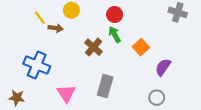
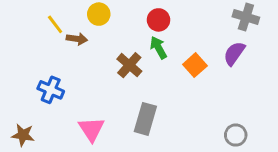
blue cross: (37, 65) -> (51, 90), size x0.7
purple semicircle: (163, 67) -> (234, 53), moved
gray circle: (157, 98) -> (236, 135), moved

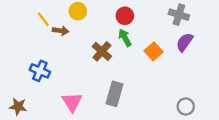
gray cross: (246, 17) -> (179, 15), moved

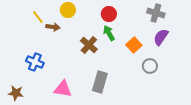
pink triangle: (72, 102) -> (63, 89), turned -48
gray circle: (186, 107) -> (150, 66), moved

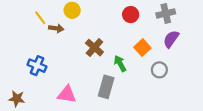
gray cross: (156, 13) -> (166, 13), turned -30
red circle: (109, 14) -> (131, 15), moved
green arrow: (109, 33) -> (120, 63), moved

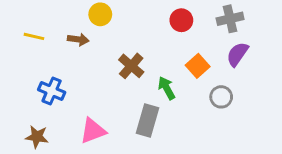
yellow line: (40, 18) -> (34, 36), moved, turned -40
pink triangle: (67, 94) -> (93, 131), turned -30
brown star: (17, 99) -> (37, 137), moved

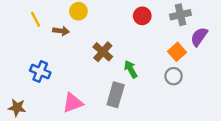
yellow line: (34, 36) -> (36, 19), moved, turned 49
purple semicircle: (237, 54) -> (199, 37), moved
orange square: (198, 66) -> (177, 52), moved
brown star: (37, 137) -> (17, 107), moved

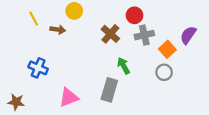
gray cross: (181, 15) -> (144, 35), moved
brown cross: (103, 52) -> (110, 34), moved

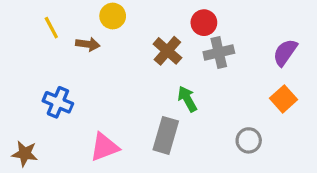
orange square: (167, 49) -> (284, 99), moved
gray circle: (164, 72) -> (249, 140), moved

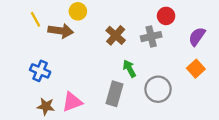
red circle: (204, 23) -> (166, 16), moved
brown arrow: (88, 44) -> (61, 31), size x1.5
gray circle: (249, 140) -> (158, 89), moved, size x1.5
brown star: (25, 154) -> (46, 106), moved

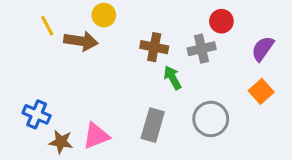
brown cross: (116, 35) -> (154, 47), turned -30
green arrow: (129, 69) -> (173, 78), moved
blue cross: (40, 71) -> (37, 114), moved

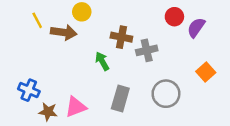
gray cross: (202, 49) -> (147, 50), moved
purple semicircle: (263, 49) -> (196, 27), moved
green arrow: (173, 78) -> (102, 61), moved

